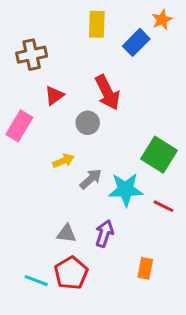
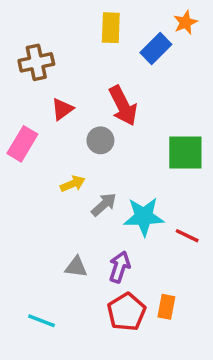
green square: (159, 155) -> (185, 152), moved, turned -32
red pentagon: (71, 273) -> (126, 312), moved

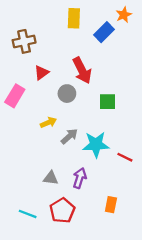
green square: (185, 152) -> (107, 102), moved, size x0.7
red pentagon: (126, 312) -> (62, 210), moved

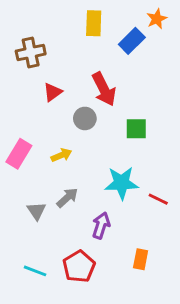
pink rectangle: (15, 96) -> (19, 154), moved
gray arrow: (69, 136) -> (67, 198), moved
gray triangle: (51, 178) -> (36, 211), moved, turned 49

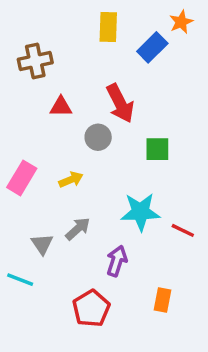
red triangle: (53, 92) -> (61, 107), turned 36
cyan line: (35, 271) -> (20, 280), moved

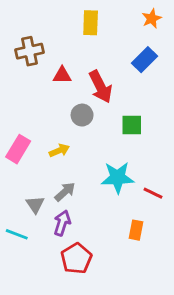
blue rectangle: (152, 47) -> (145, 60), moved
red triangle: (61, 107) -> (62, 75), moved
purple arrow: (117, 261) -> (62, 223), moved
orange rectangle: (162, 300) -> (136, 230), moved

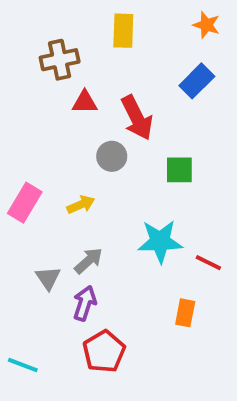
orange star: (152, 18) -> (206, 25), turned -30
brown cross: (29, 51) -> (60, 60), moved
cyan line: (17, 234) -> (23, 365), moved

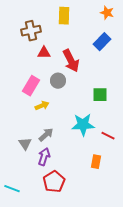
green square: (179, 170) -> (100, 95), moved
pink rectangle: (25, 203) -> (31, 86), moved

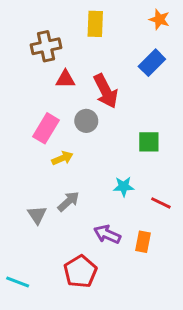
cyan star: (83, 125) -> (124, 187), size x0.6
purple arrow: (44, 157) -> (107, 234), moved, turned -84

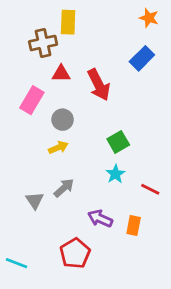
yellow rectangle: (95, 24) -> (68, 22), moved
gray circle: (86, 121) -> (63, 120), moved
pink rectangle: (46, 128) -> (32, 100), moved
green square: (149, 142) -> (118, 142), moved, turned -30
cyan star: (124, 187) -> (115, 174), turned -30

